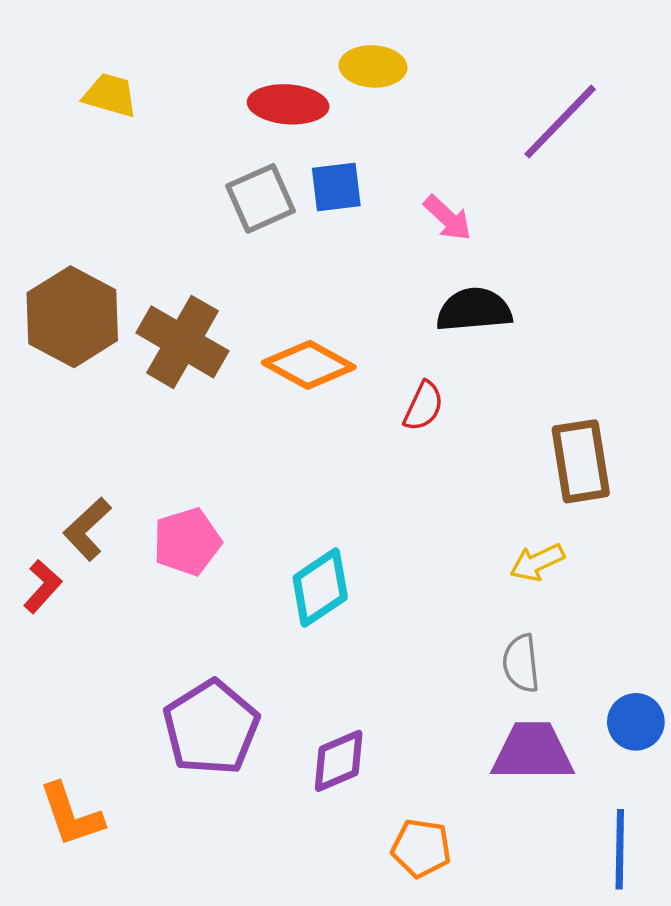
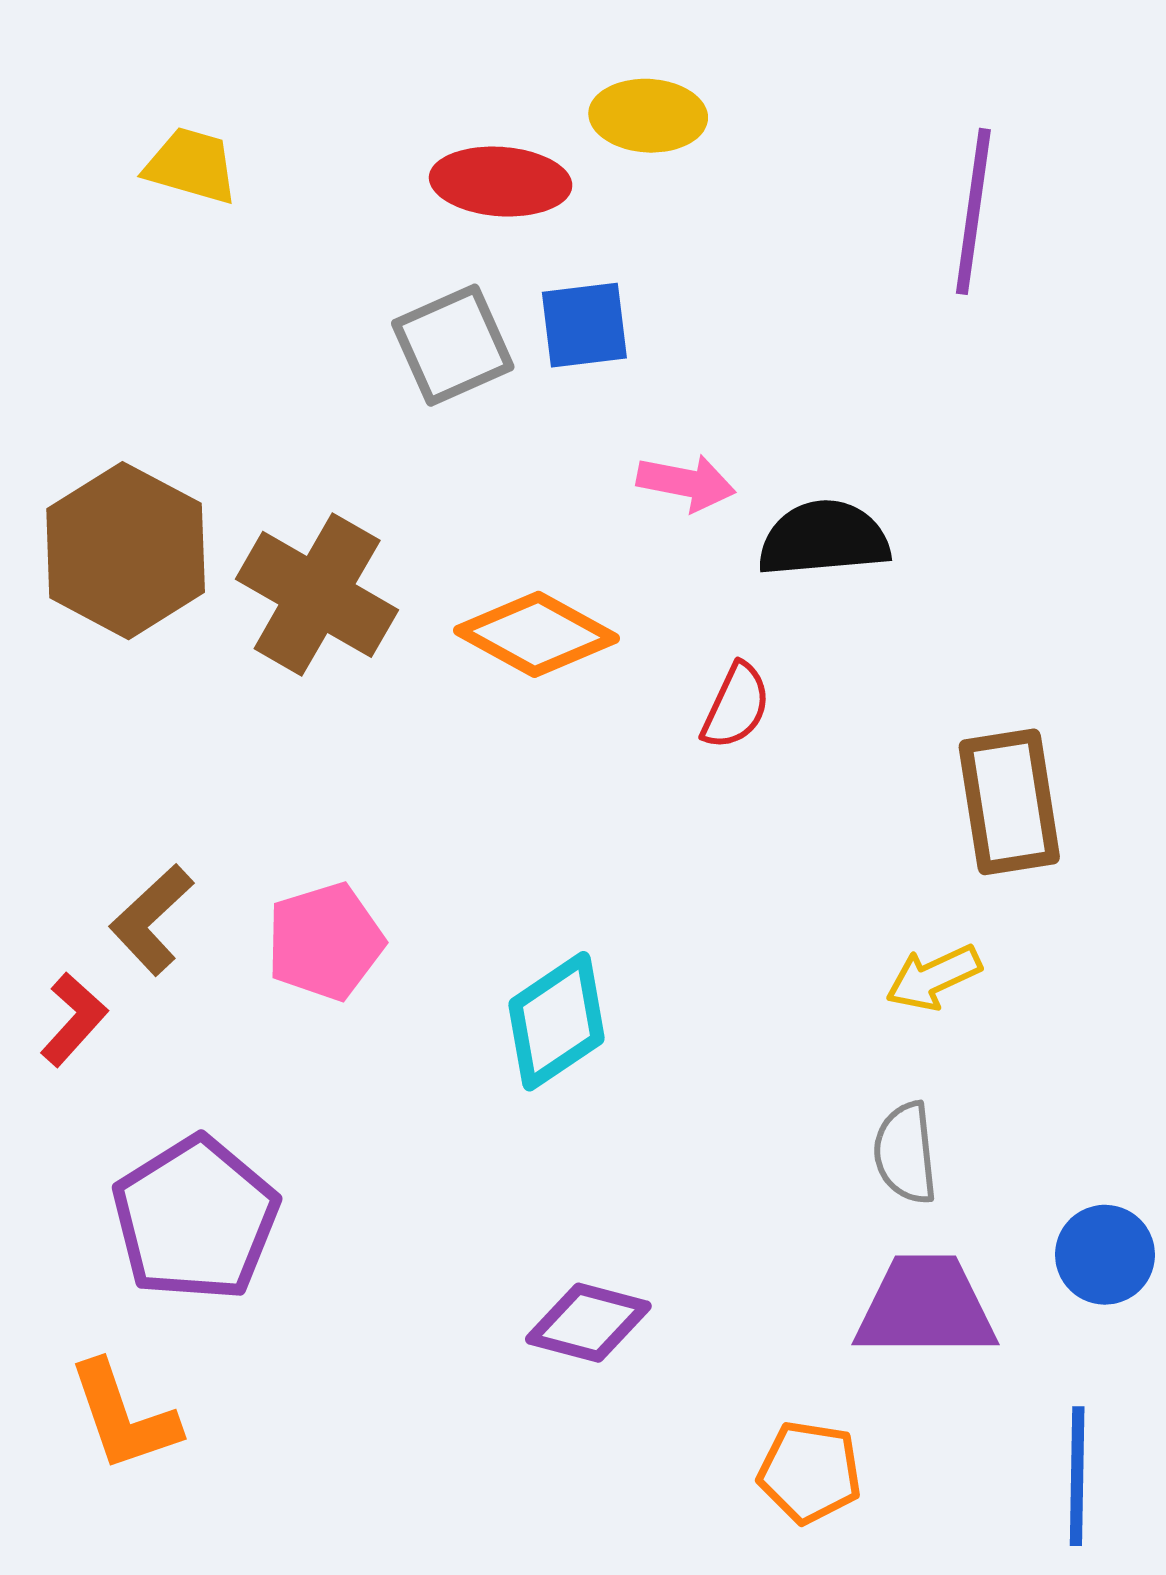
purple line: (560, 122) -> (973, 211), turned -36
pink arrow: (448, 218) -> (686, 483), moved, turned -32
purple pentagon: (211, 728) -> (195, 1219), moved
purple diamond: (339, 761) -> (588, 1323), turned 38
orange pentagon: (421, 848) -> (810, 1472), moved

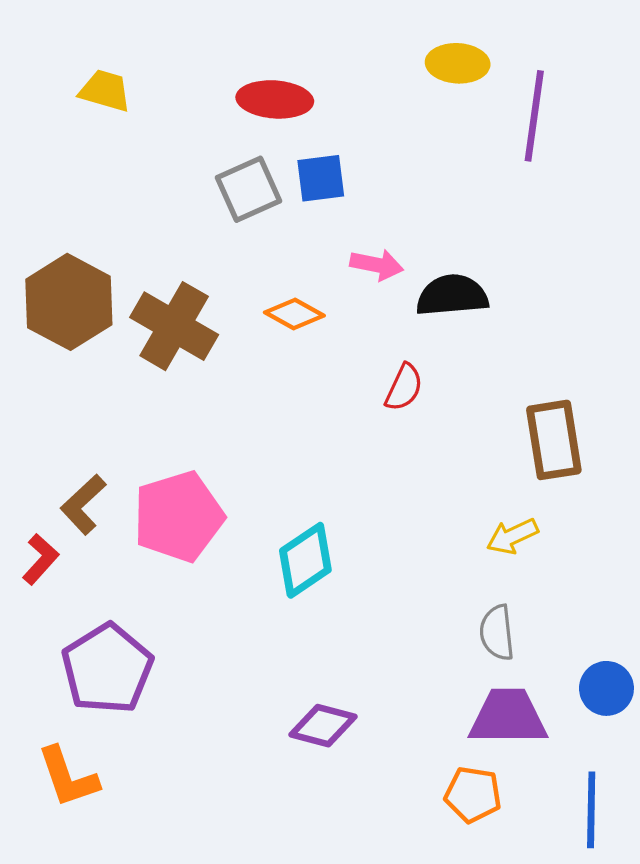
yellow ellipse: (648, 116) -> (458, 63), moved
orange diamond: (536, 634) -> (294, 314), moved, size x0.7
pink pentagon: (325, 942) -> (178, 517), size x1.4
orange pentagon: (810, 1472) -> (473, 795), moved

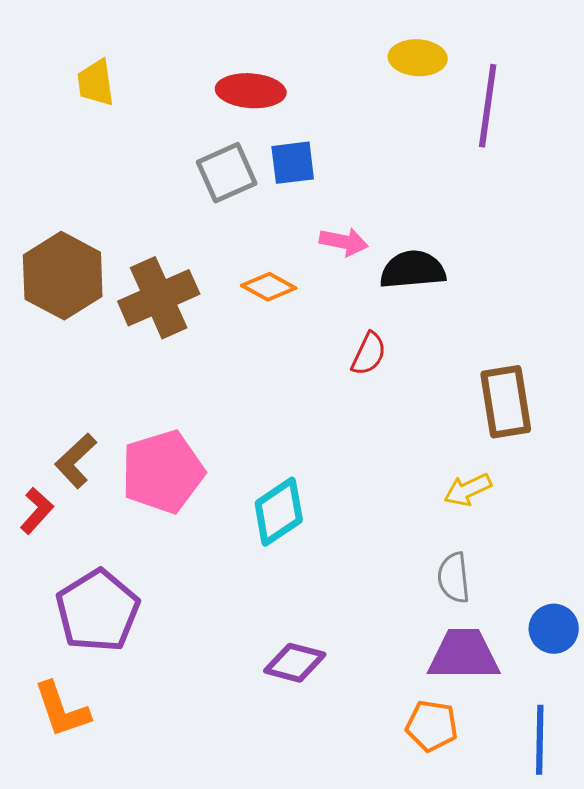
yellow trapezoid: (105, 91) -> (96, 83), turned -114
brown cross: (174, 326) -> (159, 298), turned 36

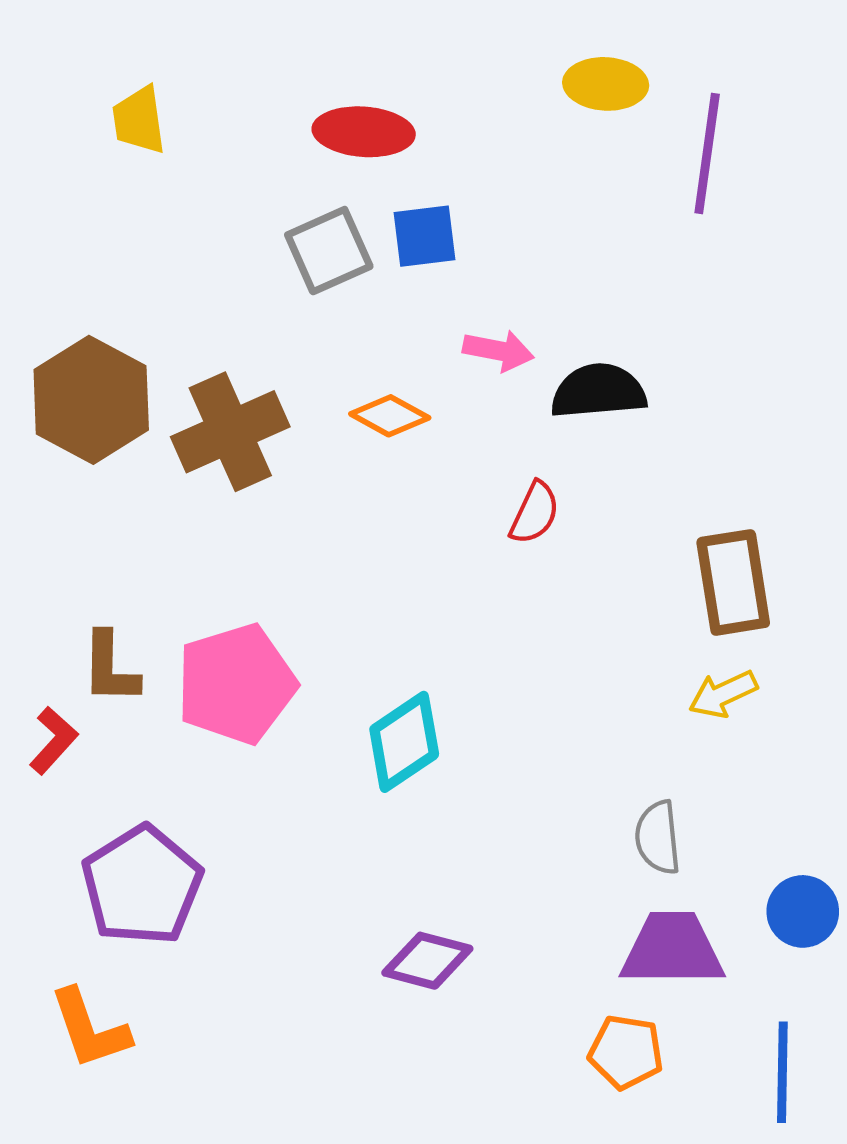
brown L-shape: (76, 461) -> (110, 668), turned -46
yellow arrow: (468, 490) -> (723, 694), moved

